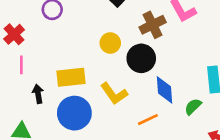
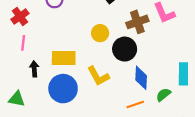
orange line: (148, 120) -> (135, 104), moved

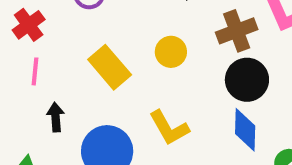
black circle: (125, 49) -> (247, 80), moved
yellow rectangle: (64, 58) -> (110, 67), moved, turned 50

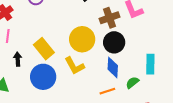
yellow circle: (171, 52) -> (82, 39), moved, size x1.6
yellow rectangle: (110, 67) -> (44, 49), moved

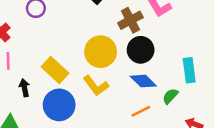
blue diamond: (113, 67) -> (143, 81), turned -40

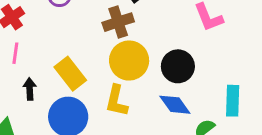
brown cross: (130, 20) -> (118, 22), moved
yellow L-shape: (96, 86) -> (117, 101), turned 40

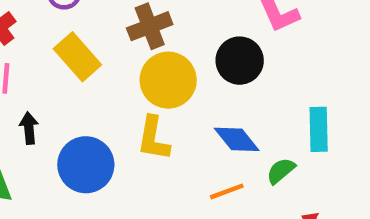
black circle: (178, 66) -> (240, 61), moved
yellow rectangle: (70, 74) -> (77, 57), moved

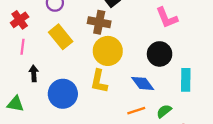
brown cross: (150, 26) -> (99, 22), turned 30
black circle: (240, 61) -> (160, 54), moved
green semicircle: (281, 171) -> (164, 111), moved

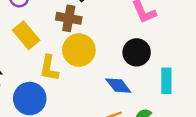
yellow L-shape: (99, 81) -> (49, 68), moved

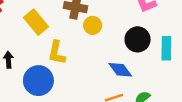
yellow circle: (79, 50) -> (93, 25), moved, size x0.6
cyan rectangle: (166, 81) -> (166, 48), moved

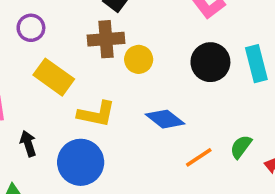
yellow L-shape: (57, 53) -> (96, 114), turned -75
blue diamond: (120, 70) -> (165, 119), moved

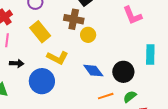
black circle: (210, 62) -> (123, 72), moved
black arrow: (28, 144) -> (17, 63), turned 96

